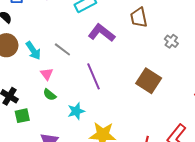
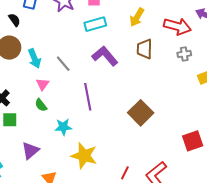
gray cross: (171, 41) -> (184, 54), moved, turned 32

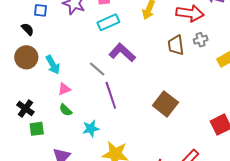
brown trapezoid: (145, 49) -> (176, 45), moved
gray line: (63, 64) -> (97, 69), moved
pink triangle: (43, 84) -> (64, 89), turned 40

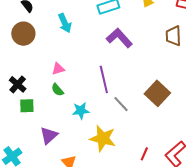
cyan arrow: (53, 65) -> (65, 23), moved
gray line: (97, 69) -> (121, 104), moved

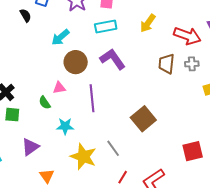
cyan arrow: (65, 23) -> (60, 37), turned 66
brown circle: (23, 34) -> (76, 62), moved
pink triangle: (58, 69) -> (59, 88), moved
gray line: (121, 104) -> (113, 148), moved

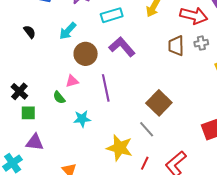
black semicircle: (25, 15) -> (30, 32), moved
purple triangle: (30, 147) -> (35, 142), moved, turned 48
gray line: (113, 148) -> (147, 129), moved
yellow star: (83, 157) -> (119, 148), moved

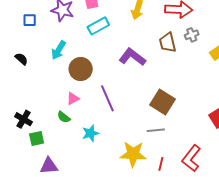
purple L-shape: (122, 47) -> (132, 57), moved
gray line: (147, 129) -> (156, 130), turned -42

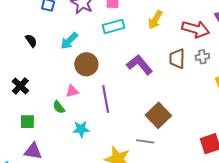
black cross: (24, 119) -> (20, 86), moved

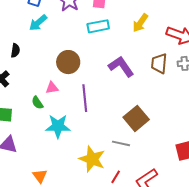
black semicircle: (31, 41) -> (15, 51), moved, turned 40
cyan arrow: (69, 41) -> (38, 23), moved
cyan star: (81, 129) -> (58, 126), size x1.4

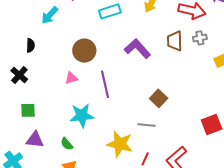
green semicircle: (37, 103) -> (67, 144), moved
brown square: (136, 118) -> (159, 98), size x0.7

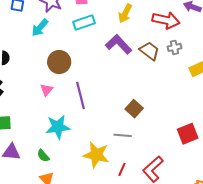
cyan arrow: (50, 15) -> (40, 28), moved
brown trapezoid: (175, 41) -> (149, 51), turned 130
purple L-shape: (137, 49) -> (119, 44), moved
pink triangle: (71, 78) -> (47, 90), turned -32

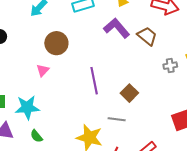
gray cross: (174, 47) -> (170, 66), moved
purple line: (80, 95) -> (94, 81), moved
cyan star: (58, 127) -> (27, 107), moved

